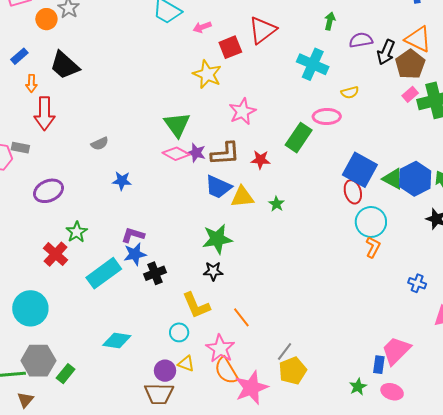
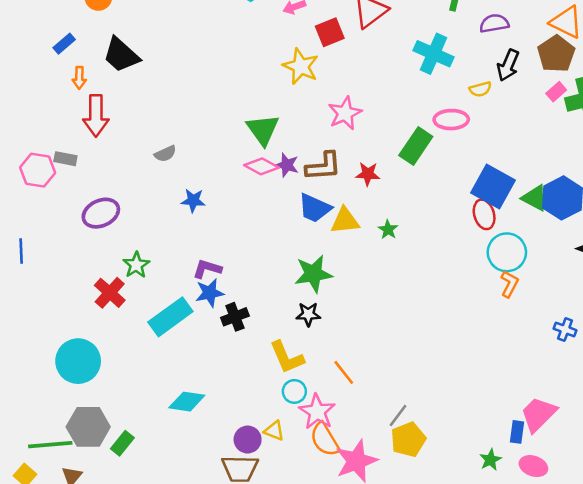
black arrow: (386, 52) -> (508, 65), moved
cyan circle: (179, 332) -> (294, 391), moved

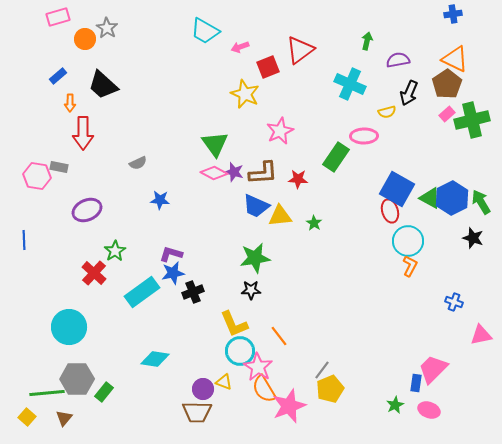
cyan circle: (294, 391) -> (240, 351), size x1.5

